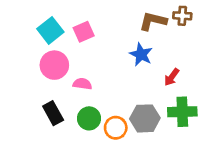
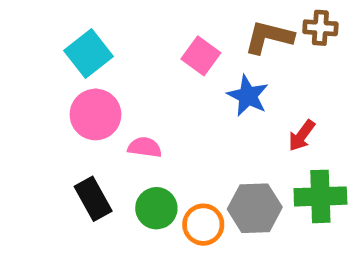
pink square: (84, 32) -> (201, 56), moved, turned -30

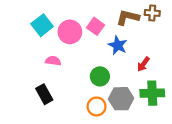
pink circle: (95, 114) -> (70, 32), moved
pink semicircle: (145, 147) -> (53, 61), moved
green circle: (156, 208) -> (100, 76), moved

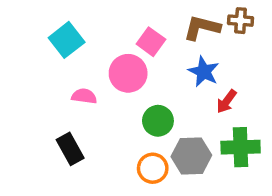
pink circle: (70, 32) -> (128, 73), moved
blue star: (118, 45) -> (204, 72), moved

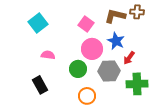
pink circle: (128, 73) -> (92, 49), moved
green circle: (158, 121) -> (78, 69), moved
gray hexagon: (191, 156) -> (109, 71), moved

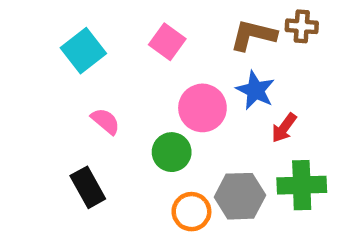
pink square: (86, 24) -> (167, 42), moved
pink semicircle: (48, 55) -> (105, 121), turned 32
gray hexagon: (109, 71) -> (240, 196), moved

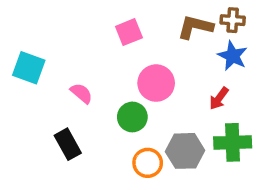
pink square: (167, 42) -> (129, 32), turned 32
cyan square: (83, 51) -> (29, 68), moved, turned -32
blue star: (255, 90) -> (233, 56), moved

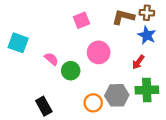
green circle: (132, 117) -> (71, 71), moved
black rectangle: (68, 144) -> (44, 106), moved

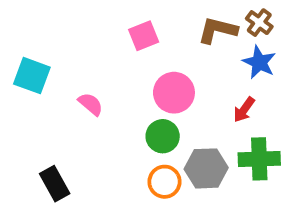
brown cross: (147, 13) -> (259, 23), turned 32
green circle: (71, 71) -> (163, 136), moved
black rectangle: (44, 106) -> (55, 184), moved

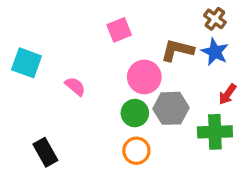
brown L-shape: (218, 30) -> (177, 50), moved
red arrow: (244, 110) -> (227, 94), moved
gray hexagon: (206, 168) -> (171, 108), moved

